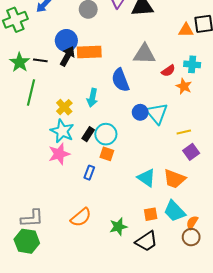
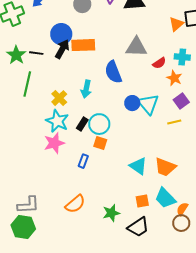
orange triangle: (186, 30) -> (176, 24), turned -42
purple square: (191, 152) -> (181, 101), moved

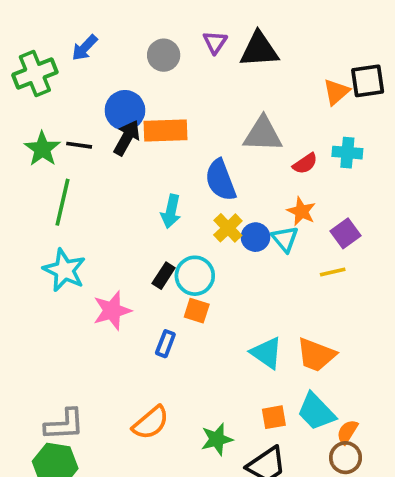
orange star: (174, 78) -> (301, 211), moved
yellow cross: (59, 98) -> (228, 228), moved
cyan triangle: (148, 104) -> (285, 239), size x0.7
cyan star: (57, 121) -> (64, 270), moved

